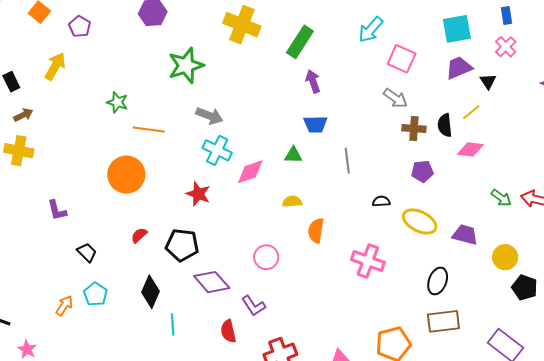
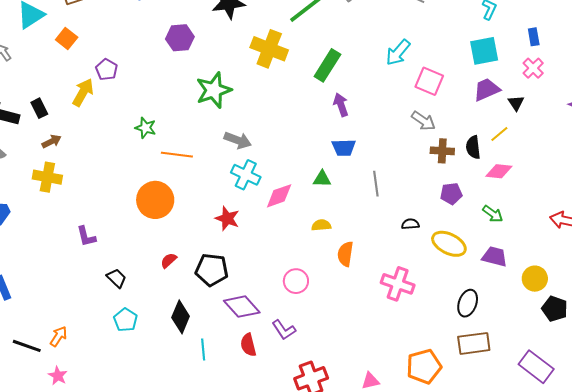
purple pentagon: (80, 27) -> (107, 70), moved
green arrow: (501, 198) -> (493, 214), moved
orange arrow: (64, 306) -> (58, 336), moved
red semicircle: (228, 331) -> (248, 345), moved

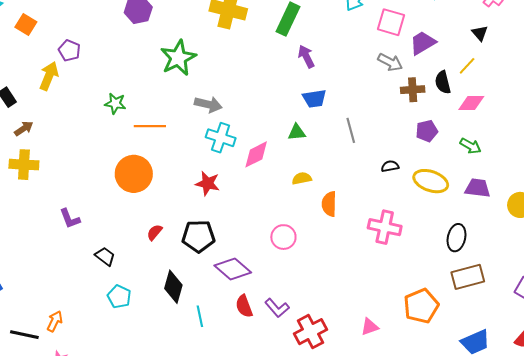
purple trapezoid: (487, 90) -> (423, 43), moved
purple L-shape: (284, 330) -> (277, 308), moved

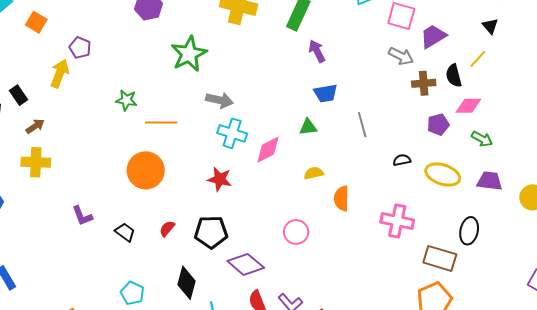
pink diamond: (471, 103) -> (468, 106), moved
black trapezoid: (105, 256) -> (125, 232), moved
brown rectangle: (468, 277) -> (440, 258), moved, turned 32

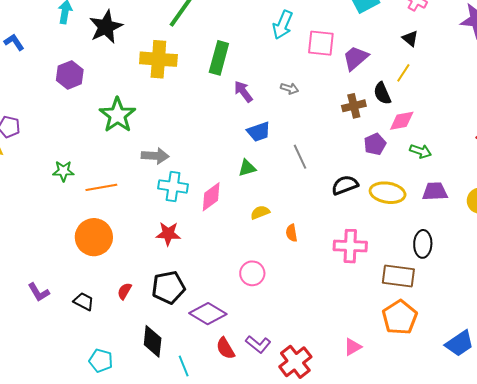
gray arrow: (401, 56) -> (289, 88), moved, size x0.7
black semicircle: (402, 160) -> (345, 185), size x1.5
orange semicircle: (341, 198) -> (292, 233), size x0.7

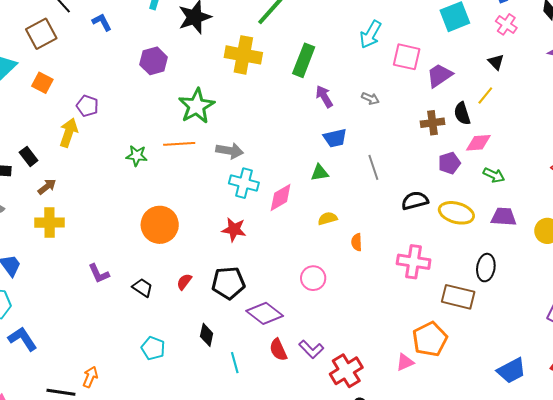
orange line: (101, 187) -> (179, 144), moved
orange pentagon: (400, 317) -> (430, 339), moved
black diamond: (153, 341) -> (207, 335), size x0.7

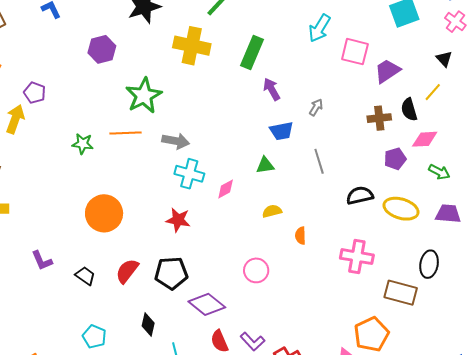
gray arrow: (370, 98) -> (316, 107), moved, turned -84
pink diamond: (281, 197) -> (226, 189), size x0.7
red semicircle: (184, 282) -> (127, 271), size x1.5

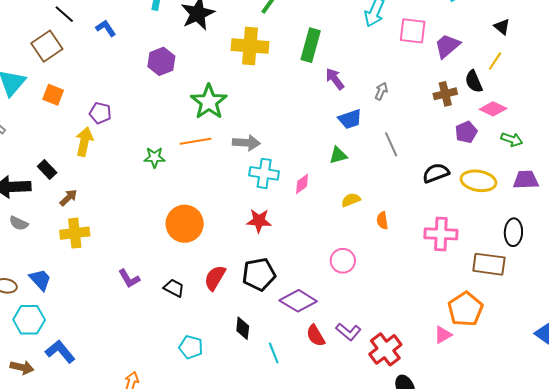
pink diamond: (425, 139) -> (493, 109), turned 36

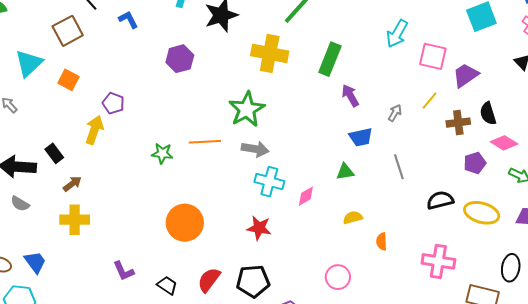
yellow line: (495, 61) -> (429, 101), moved
green star: (209, 102) -> (247, 109), moved

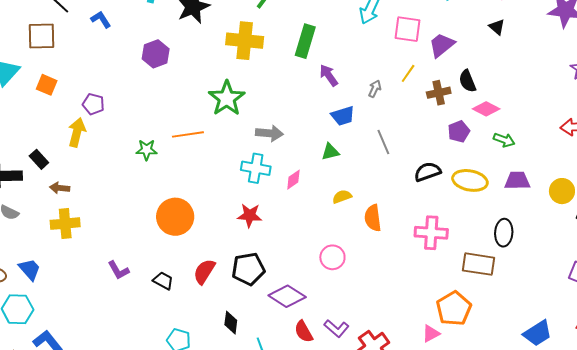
brown square: (68, 31) -> (41, 36), turned 32
gray arrow: (255, 149) -> (269, 133), moved
brown arrow: (72, 184) -> (60, 188), turned -132
orange semicircle: (382, 241) -> (373, 218), size x1.5

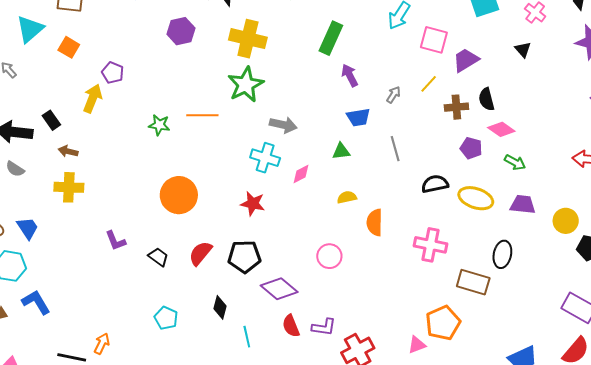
yellow cross: (245, 41) -> (248, 39), moved
purple pentagon: (459, 132) -> (471, 148), turned 30
purple L-shape: (336, 328) -> (324, 327), turned -40

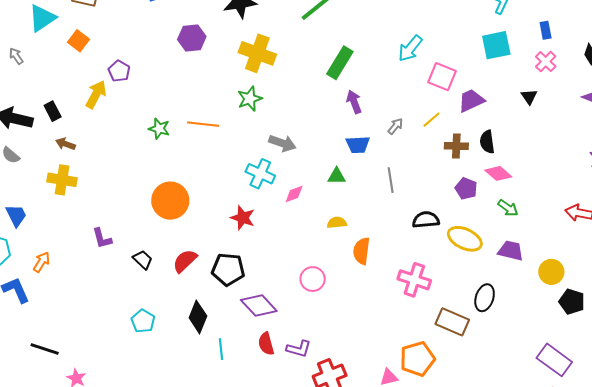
green star: (246, 85) -> (250, 99), size x0.7
black diamond: (220, 307) -> (198, 317), size x1.4
orange arrow: (102, 344) -> (42, 262), moved

